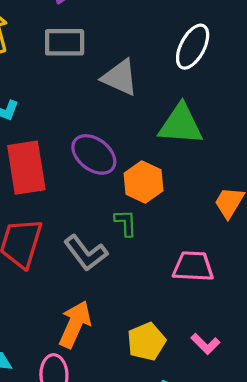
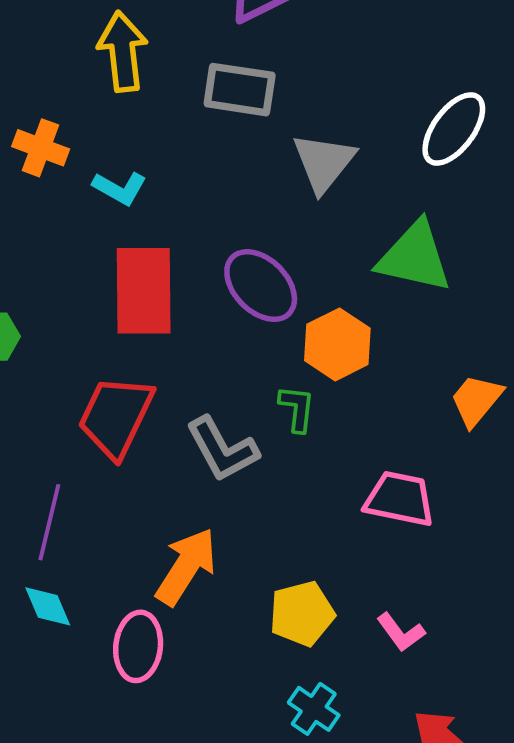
gray triangle: (120, 77) -> (324, 163), turned 36

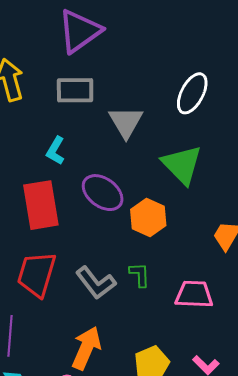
cyan L-shape: (120, 188) -> (56, 151), moved, turned 100
green triangle: (414, 257) -> (182, 165), turned 42
green L-shape: (297, 408) -> (140, 275), moved

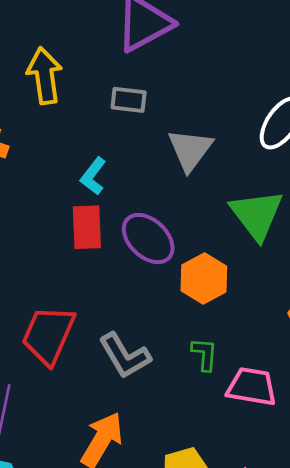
gray rectangle: (75, 90) -> (129, 100), size x0.7
red rectangle: (41, 205) -> (87, 227), moved, size x0.7
green L-shape: (140, 275) -> (204, 354), moved

